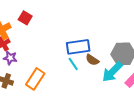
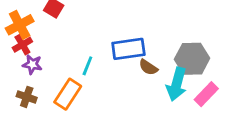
cyan line: (73, 64) -> (87, 66), moved, turned 56
cyan arrow: (112, 72) -> (177, 84), turned -30

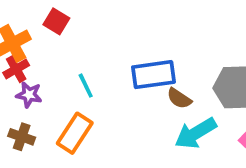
cyan line: (87, 66) -> (86, 86), moved, turned -48
cyan arrow: (177, 84) -> (196, 133), moved, turned 44

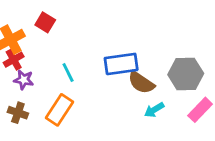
brown semicircle: (179, 98) -> (141, 83), size x1.4
cyan arrow: (196, 133) -> (154, 110), size x0.6

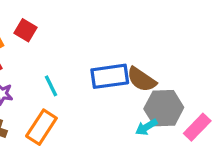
gray hexagon: (186, 74) -> (164, 108), moved
brown semicircle: (141, 83) -> (142, 79), moved

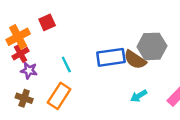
red square: (26, 30) -> (47, 22), turned 35
gray hexagon: (164, 108) -> (152, 46), moved

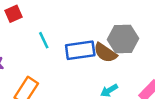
cyan line: (66, 64) -> (44, 40), moved

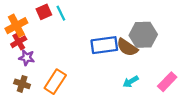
cyan line: (44, 40) -> (61, 13), moved

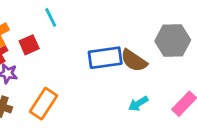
red square: (44, 12) -> (29, 45), moved
gray hexagon: (143, 35) -> (173, 40), moved

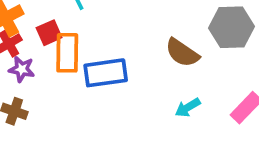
blue rectangle: (105, 58) -> (106, 73), moved
orange rectangle: (43, 104) -> (67, 53), moved, turned -32

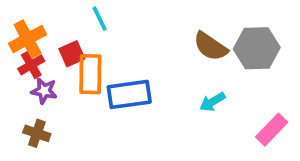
brown semicircle: (182, 53) -> (211, 46), moved
cyan arrow: (188, 108) -> (212, 102), moved

